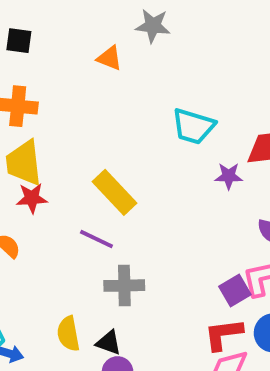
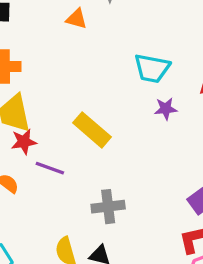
purple star: (229, 176) -> (166, 109), moved
purple line: (96, 239) -> (50, 168), moved

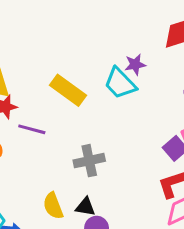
cyan trapezoid: (152, 68) -> (120, 83), moved, turned 40

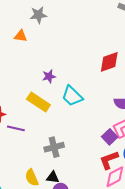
purple star: (135, 64) -> (49, 76), moved

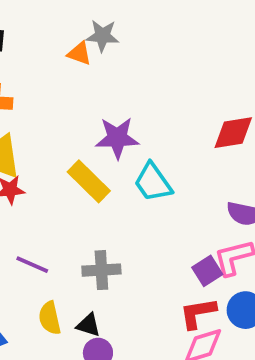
gray star: (38, 15) -> (102, 36), moved
purple star: (49, 76) -> (117, 138), size x1.6
purple line: (16, 128) -> (32, 265), moved

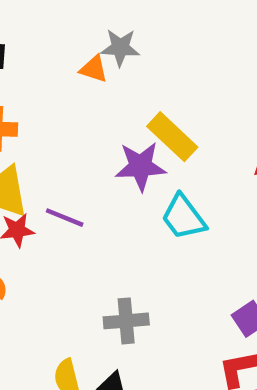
yellow rectangle: (89, 181) -> (172, 137), moved
purple line: (32, 265) -> (65, 218), moved

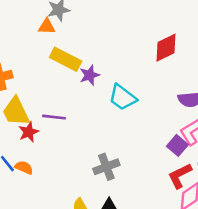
yellow rectangle: (172, 137) -> (66, 59), moved
purple star: (140, 166) -> (90, 75), size x0.7

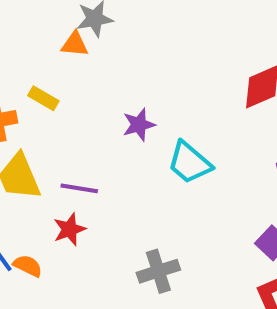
yellow rectangle: (66, 59) -> (43, 98), moved, size x0.6
red star: (29, 132) -> (70, 229), moved

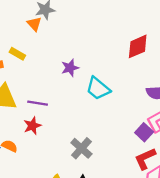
orange triangle: (75, 44) -> (34, 24), turned 42
gray cross: (158, 271) -> (81, 148), turned -30

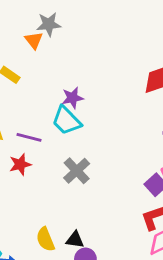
cyan trapezoid: (98, 88) -> (66, 121), moved
gray cross: (81, 148) -> (77, 171), moved

